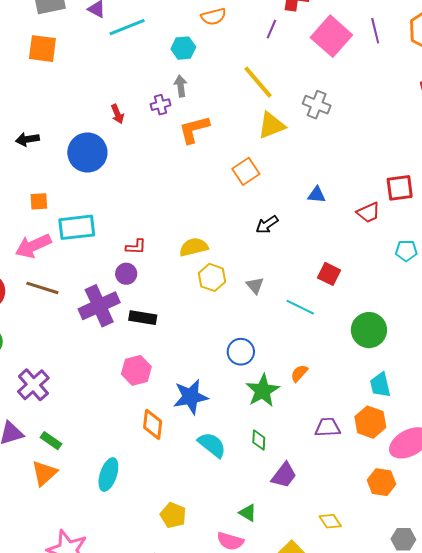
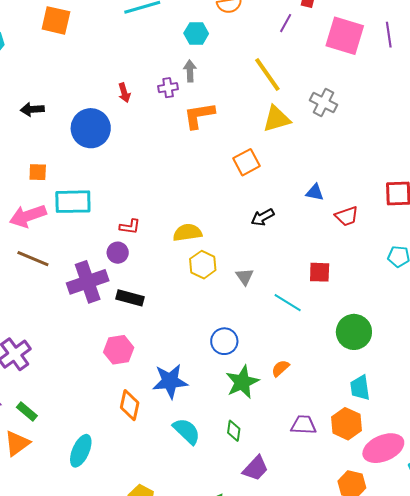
pink square: (331, 36) -> (345, 36), turned -30
red trapezoid: (368, 212) -> (347, 216), moved
red square: (329, 274) -> (320, 272), turned -30

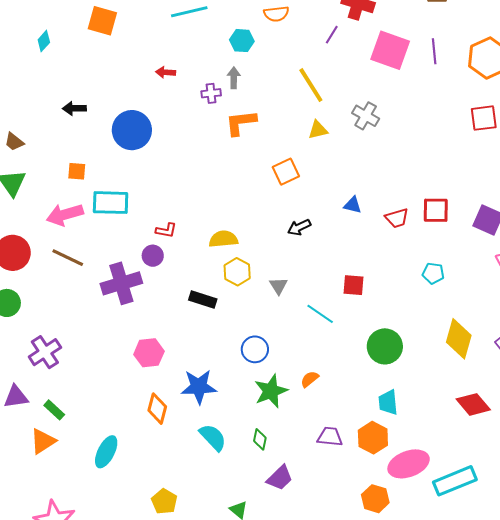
red arrow: (124, 93) -> (166, 72), moved, turned 108
yellow triangle: (277, 119) -> (318, 130), size x0.7
red trapezoid: (347, 216) -> (397, 218), moved
black rectangle: (130, 298) -> (203, 300), moved

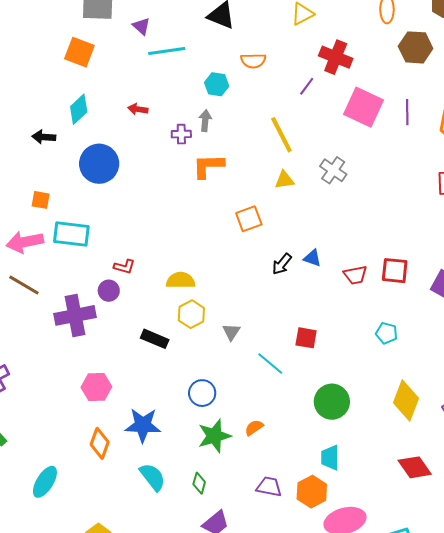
cyan diamond: (44, 41) -> (79, 109), moved, size x1.4
black arrow: (299, 227) -> (282, 264), moved, turned -30

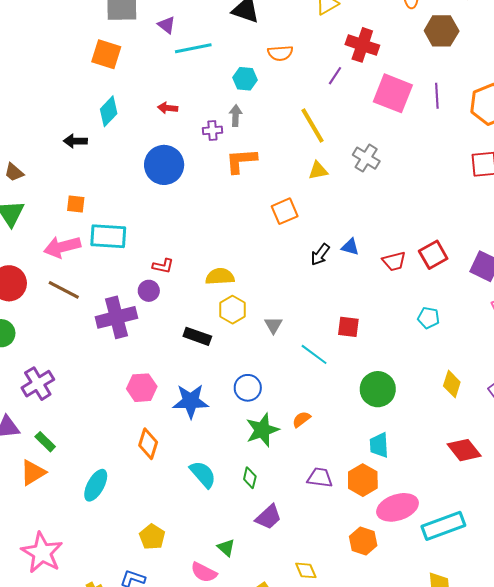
blue circle: (99, 164) -> (164, 165), moved
red square: (395, 271) -> (433, 255), turned -32
yellow diamond: (406, 401) -> (452, 384), size x0.7
blue star: (143, 425) -> (191, 401), moved

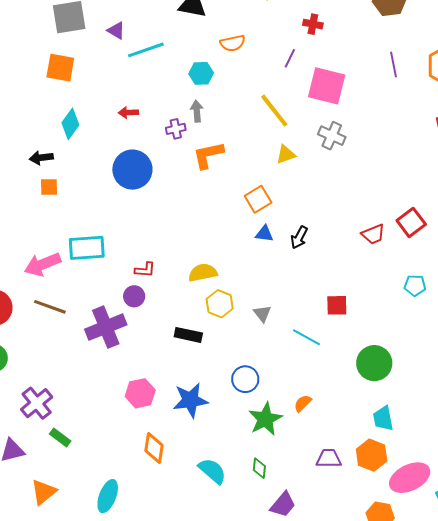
red cross: (362, 45) -> (313, 24), size x0.6
pink square: (393, 93) -> (327, 86), moved
orange square: (76, 204) -> (49, 187), moved
blue triangle: (350, 247) -> (264, 234), moved
green rectangle: (45, 442) -> (60, 438), moved

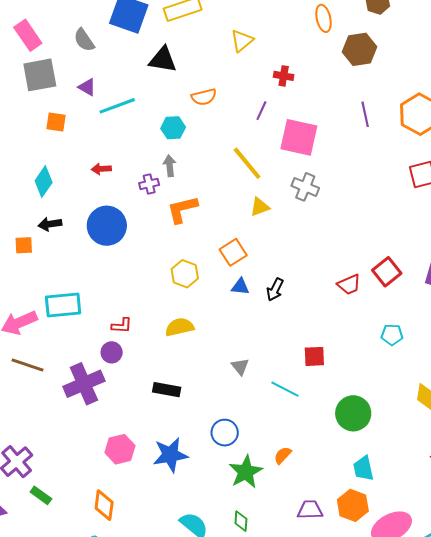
orange square: (60, 68) -> (56, 122), moved, size x0.7
black arrow: (41, 158) -> (50, 224), moved
yellow hexagon: (220, 304) -> (185, 274), moved
orange diamond: (154, 448) -> (104, 505), moved

